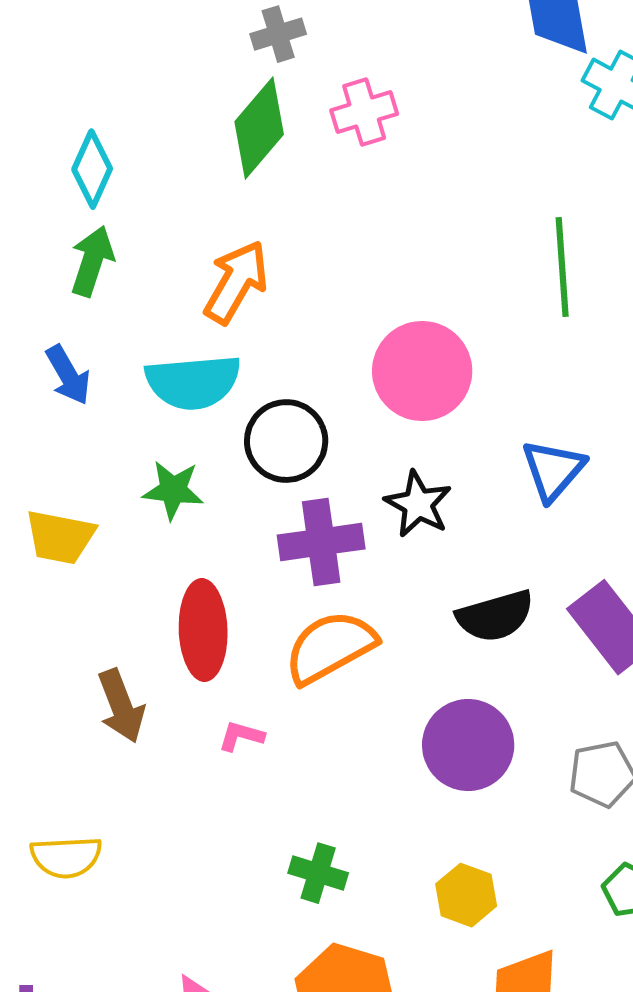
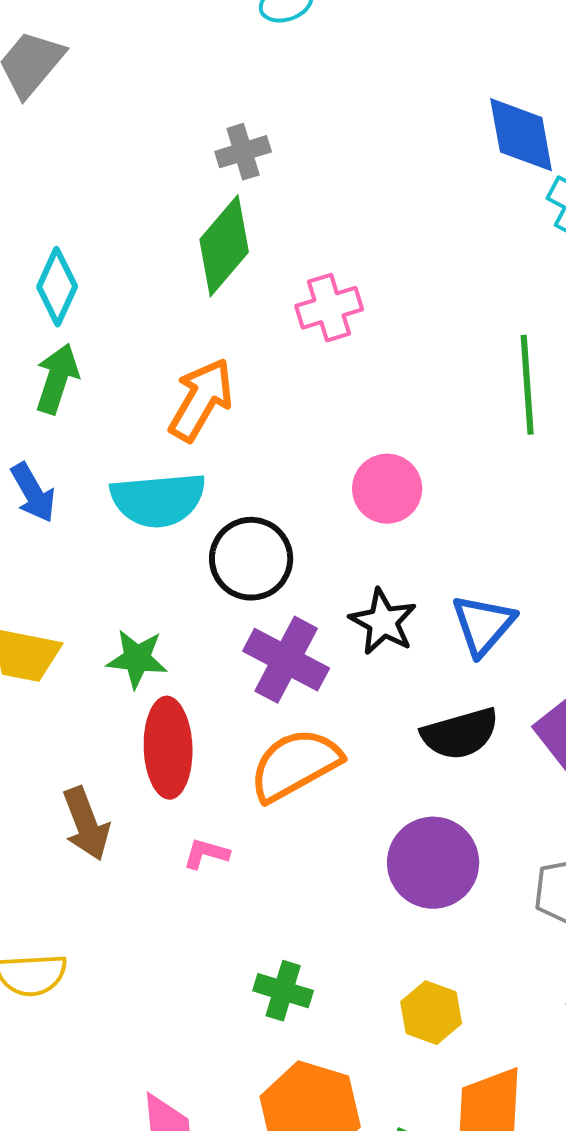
pink cross: (364, 112) -> (329, 308), moved
pink circle: (422, 371) -> (387, 489), size x0.7
blue triangle: (553, 470) -> (483, 625), moved
green star: (173, 490) -> (137, 659), moved
purple cross: (321, 542) -> (286, 660), turned 36

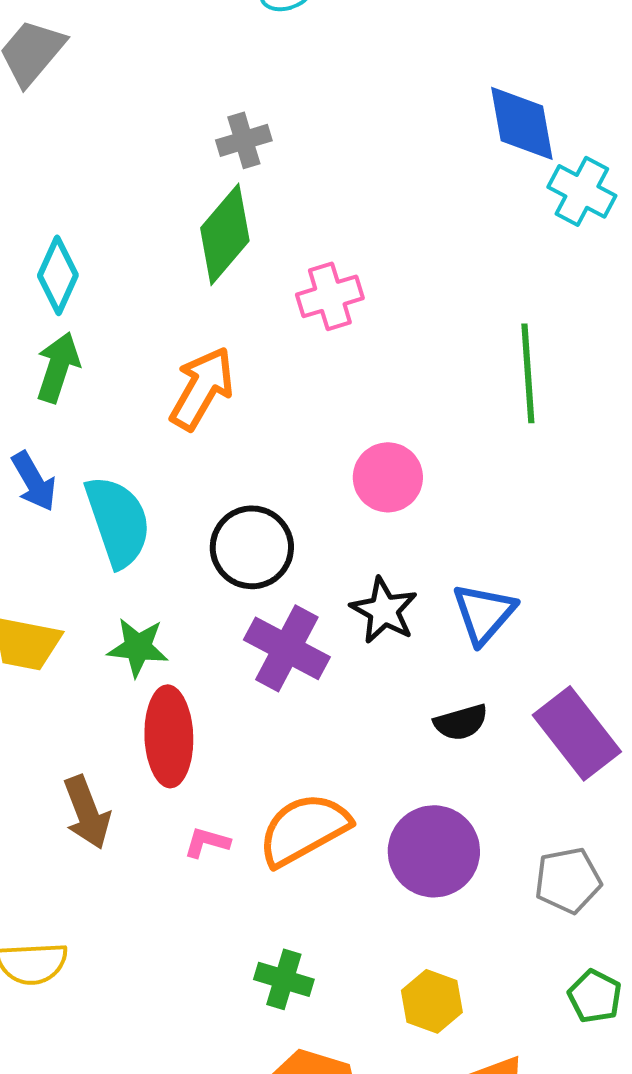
cyan semicircle: (158, 500) -> (118, 521), moved, turned -104
black semicircle: (460, 734) -> (461, 722), size x0.7
orange semicircle: (295, 765) -> (304, 829), moved

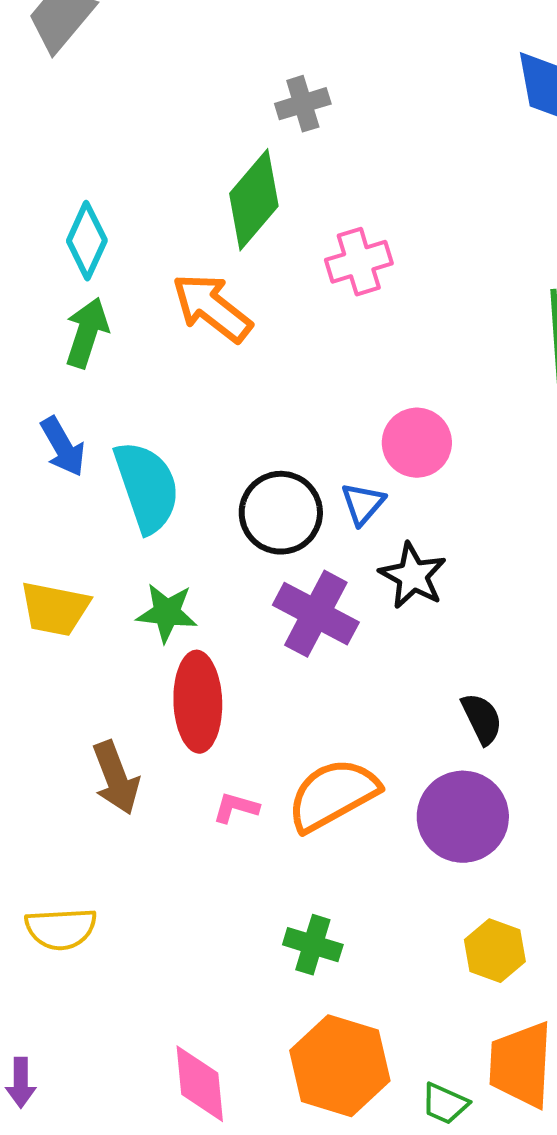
gray cross: (244, 140) -> (303, 104), moved
orange arrow: (202, 388) -> (212, 308), moved, turned -82
blue triangle: (484, 613) -> (363, 504), moved, size x0.7
black semicircle: (461, 722) -> (482, 719), moved, turned -100
yellow hexagon: (432, 1001) -> (495, 951), moved

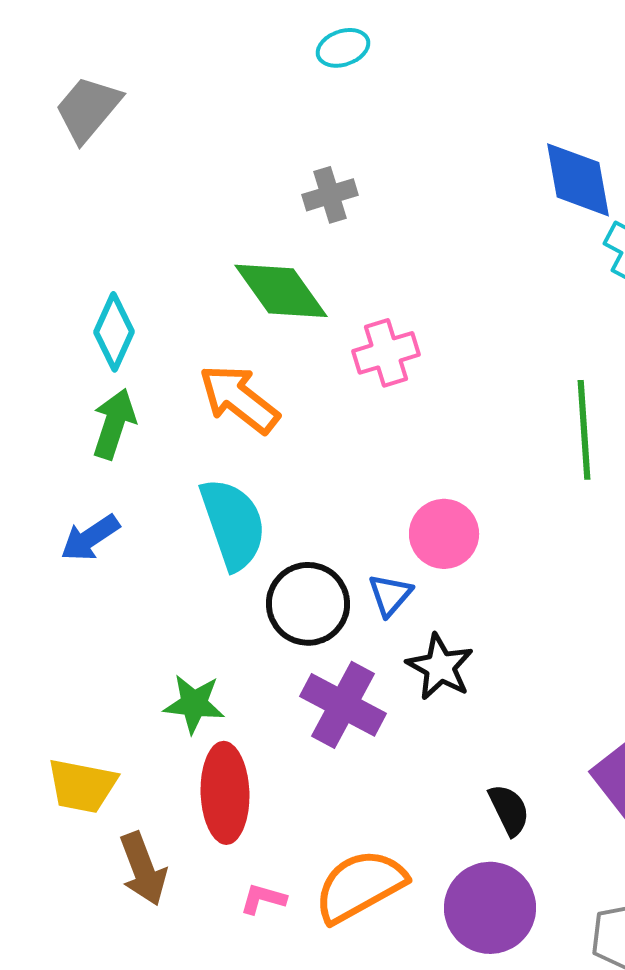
green diamond: (254, 200) -> (281, 291), turned -76
blue arrow: (63, 447) -> (90, 538), turned 86
cyan semicircle: (147, 487) -> (233, 524), moved
yellow trapezoid: (55, 609) -> (82, 786), moved

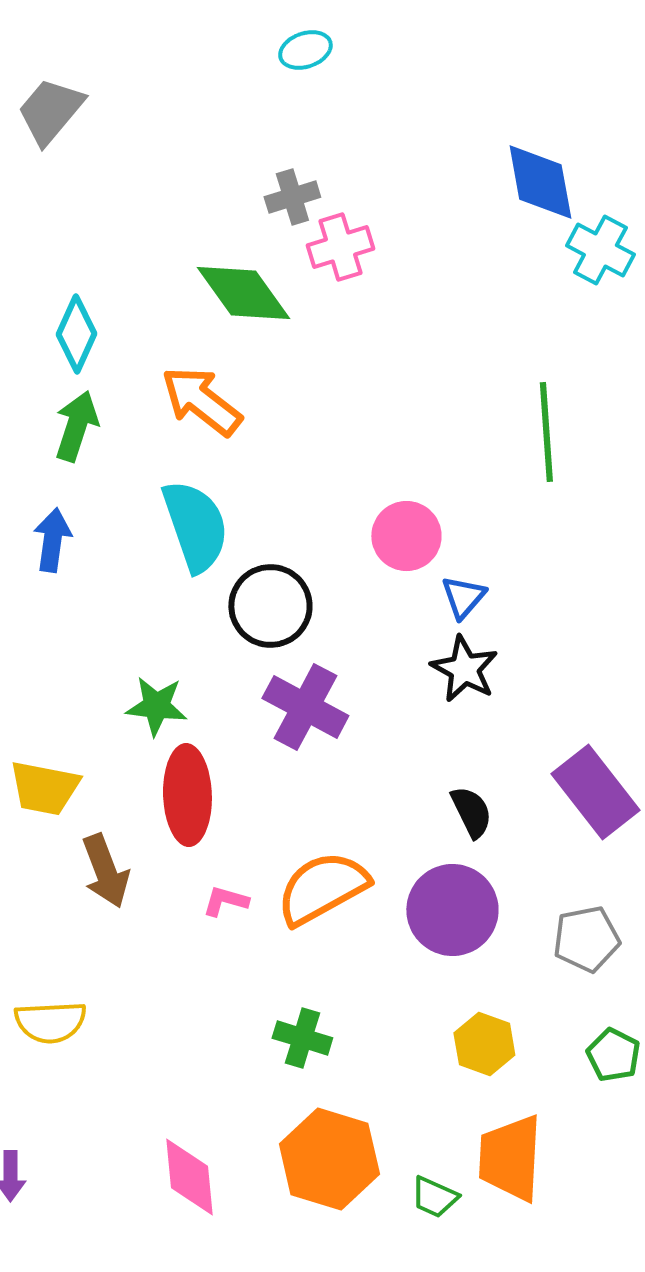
pink cross: (386, 353) -> (340, 247), moved
blue arrow: (90, 538) -> (52, 540), turned 132
blue triangle: (390, 595) -> (463, 597), moved
black star: (440, 667) -> (464, 669), moved

